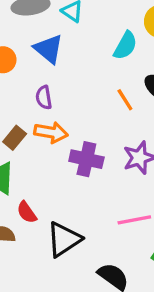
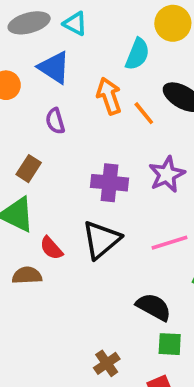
orange arrow: (51, 132) -> (109, 96), moved, turned -112
black triangle: (64, 239) -> (101, 240), moved

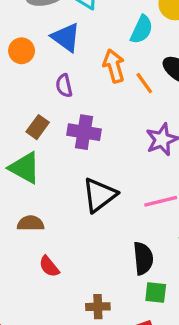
purple cross: (110, 183) -> (84, 132), moved
red semicircle: (51, 248) -> (49, 266), moved
black semicircle: (154, 307) -> (143, 258), turned 52
brown cross: (107, 363) -> (98, 307), turned 30

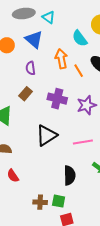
cyan semicircle: (142, 30) -> (80, 38), turned 114
brown rectangle: (38, 127) -> (26, 94), moved
purple cross: (84, 132) -> (57, 99), moved
green square: (156, 293) -> (59, 201), moved

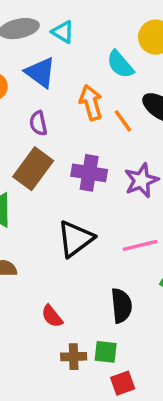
brown rectangle: (26, 94) -> (33, 169), size x1.6
red semicircle: (13, 176) -> (52, 316), moved

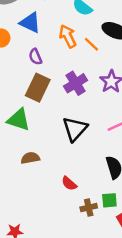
purple cross: (89, 173) -> (76, 83), turned -30

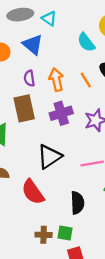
orange arrow: (68, 36) -> (56, 80), moved
brown rectangle: (38, 88) -> (24, 108), turned -52
red semicircle: (69, 183) -> (33, 192), moved, size x1.6

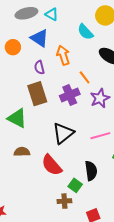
orange arrow: (56, 80) -> (63, 55), moved
orange line: (86, 80) -> (85, 77), moved
green square: (65, 233) -> (75, 185), moved, turned 32

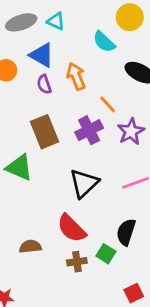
purple semicircle: (39, 67) -> (44, 84), moved
brown semicircle: (22, 152) -> (30, 247), moved
black semicircle: (91, 171) -> (126, 232), turned -150
brown cross: (64, 201) -> (77, 262), moved

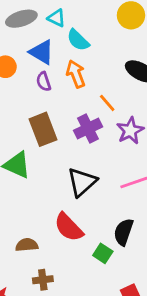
cyan semicircle: (104, 42) -> (78, 40), moved
brown cross: (77, 262) -> (43, 280), moved

